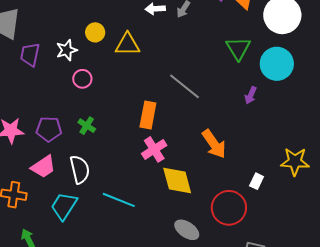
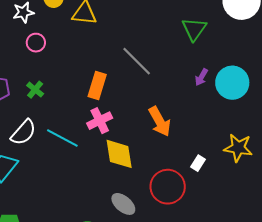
cyan circle: (277, 64) -> (232, 83), moved
white semicircle: (80, 169) -> (23, 132), turned 48
cyan line: (119, 200) -> (62, 138), moved

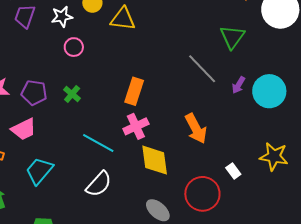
gray line: (137, 61) -> (202, 69), moved
white semicircle: (23, 132) -> (99, 184), moved
white rectangle: (198, 163) -> (233, 171), turned -70

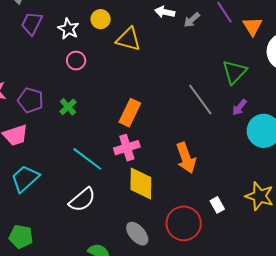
white star: (62, 17) -> (68, 29), turned 30
purple arrow: (238, 85) -> (239, 107), moved

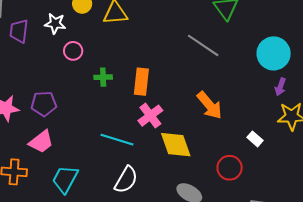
green cross: (68, 107) -> (103, 77), moved, turned -30
purple arrow: (239, 107) -> (280, 87), moved
red circle: (184, 223) -> (230, 168), size x0.7

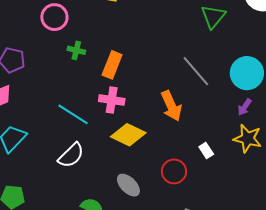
gray line: (203, 45) -> (196, 71), moved
pink circle: (73, 51) -> (54, 17), size x1.4
pink cross: (150, 116) -> (112, 100), turned 30
yellow diamond: (176, 145) -> (128, 135), turned -60

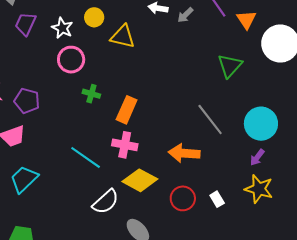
orange arrow: (171, 106) -> (184, 153), turned 116
white semicircle: (71, 155) -> (106, 202), moved
red circle: (174, 171) -> (183, 198), moved

